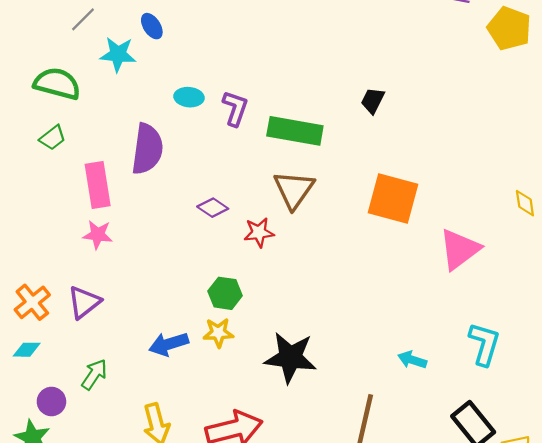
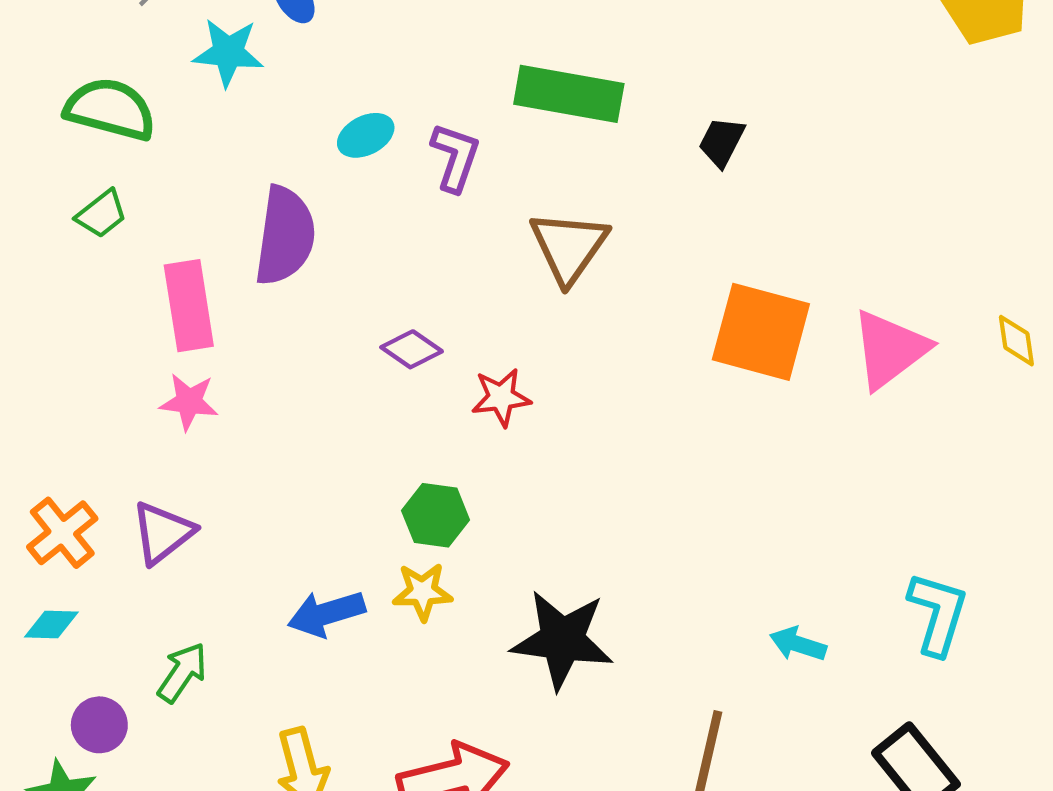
cyan ellipse: (189, 97) -> (366, 135), turned -32
green rectangle: (295, 131) -> (569, 94), moved
brown triangle: (294, 190) -> (569, 247), moved
pink triangle: (460, 249) -> (890, 349), moved

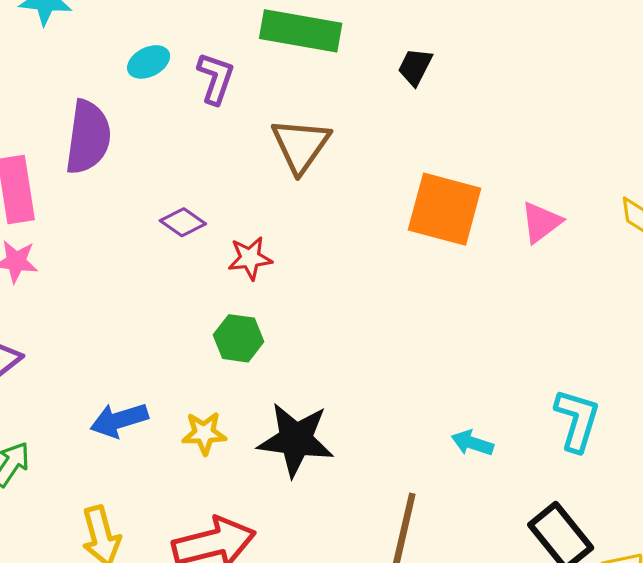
pink triangle: (890, 349) -> (541, 222), size x0.7
green hexagon: (436, 515) -> (239, 338), moved
yellow star: (422, 592) -> (204, 433), moved

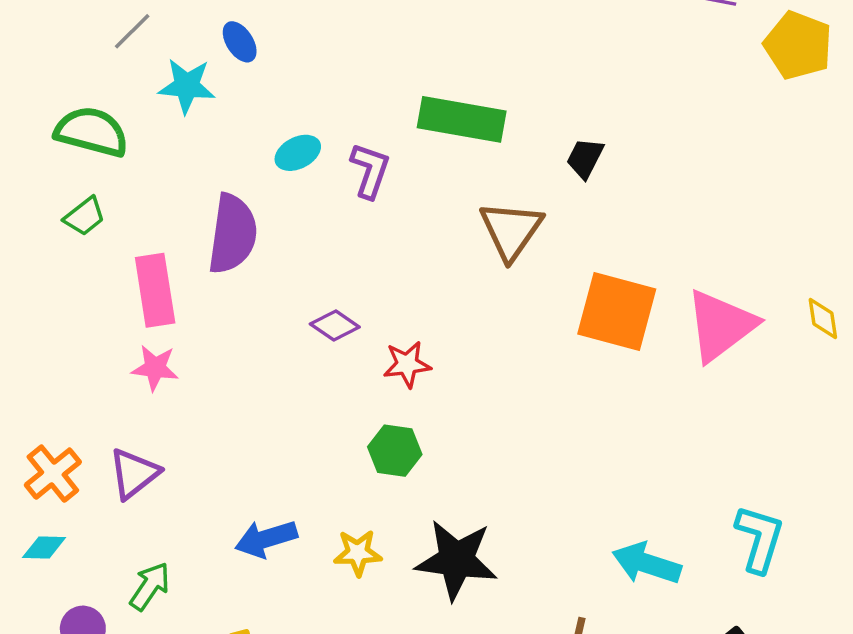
brown triangle: (301, 145) -> (511, 230), moved
pink triangle: (541, 222) -> (721, 326), size x1.6
cyan arrow: (472, 443) -> (647, 563), size x1.5

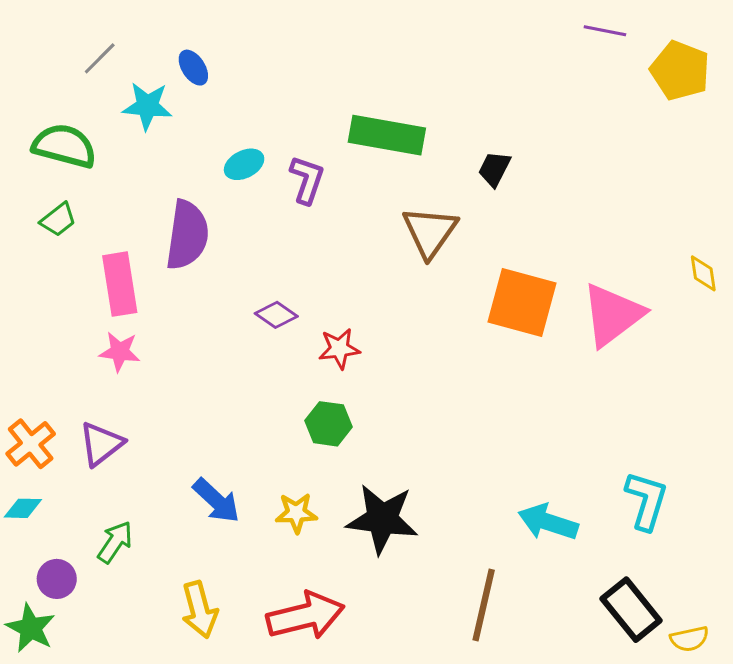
yellow diamond: (823, 318) -> (703, 273), moved
blue arrow: (266, 539) -> (216, 501), turned -120

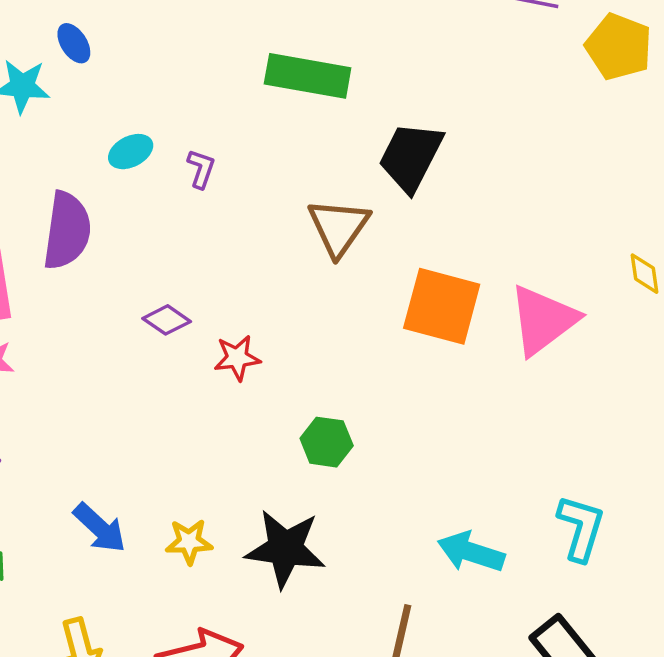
green rectangle: (387, 135) -> (308, 76), moved
black trapezoid: (494, 169) -> (411, 157), size x1.8
purple L-shape: (307, 180) -> (201, 169), size x0.7
green hexagon: (329, 424) -> (327, 442), moved

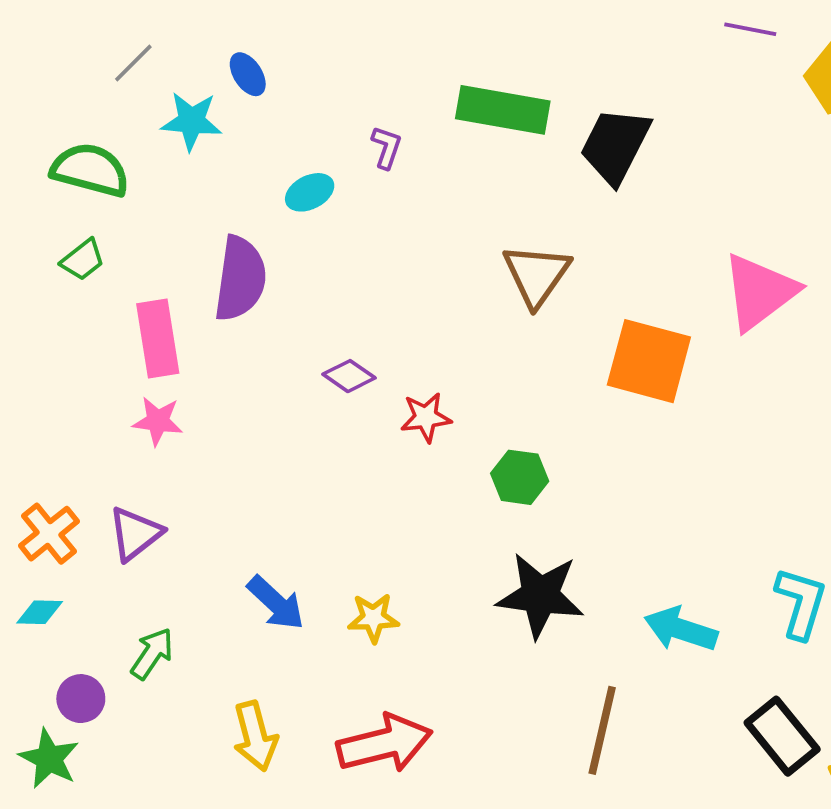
black trapezoid: (411, 157) -> (615, 145), moved
purple L-shape: (201, 169) -> (386, 147), moved
pink triangle: (543, 320) -> (760, 292), moved
green hexagon: (327, 442) -> (520, 477), moved
black star: (285, 549) -> (540, 595), moved

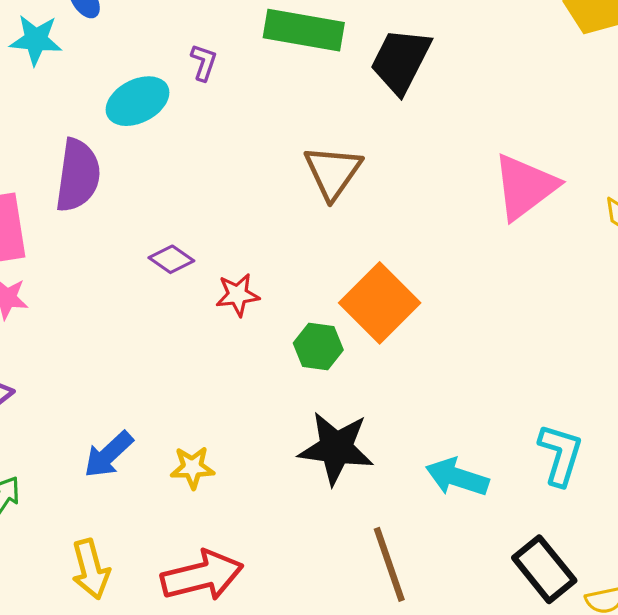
cyan ellipse: (310, 192) -> (138, 101), size x1.5
orange square: (649, 361) -> (380, 303), moved, turned 30
blue arrow: (276, 603) -> (108, 455), turned 94
brown line: (602, 730) -> (389, 564), turned -32

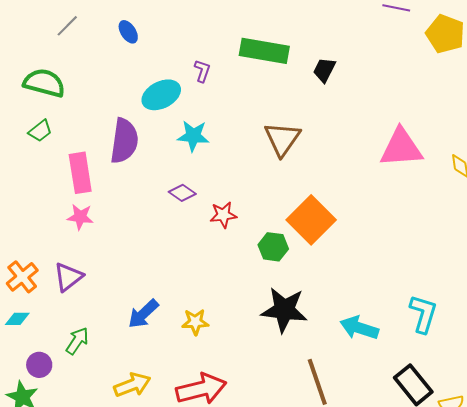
cyan star: (36, 40) -> (193, 136), moved
black trapezoid: (401, 61) -> (324, 70), size x0.6
pink triangle: (525, 187) -> (401, 148), turned 33
yellow arrow: (91, 569) -> (132, 385), turned -96

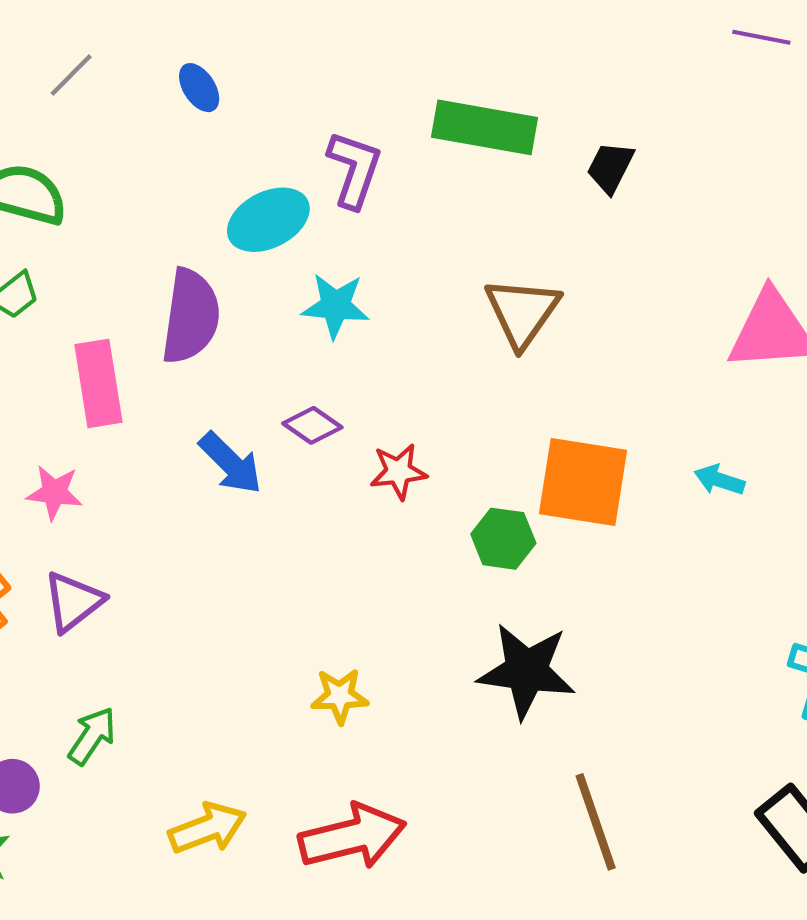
purple L-shape: (202, 71) -> (354, 169), size x1.6
pink star: (80, 217) -> (54, 492), moved
orange square: (311, 220) -> (583, 482), turned -36
blue arrow: (143, 314) -> (231, 463), moved, turned -92
cyan arrow: (359, 328) -> (719, 480), moved, size x0.6

